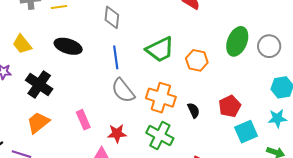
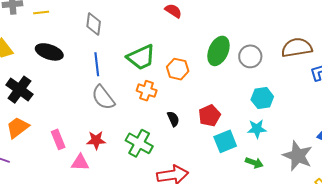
orange cross: (161, 98) -> (147, 91), moved, size x0.7
pink rectangle: (83, 120) -> (58, 139), moved

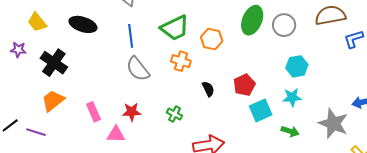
green cross: (139, 143) -> (174, 114), size x0.6

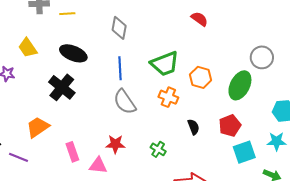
green ellipse: (252, 20) -> (240, 85), moved
gray circle: (284, 25) -> (262, 57), moved
black cross: (54, 63) -> (62, 87), moved
pink rectangle: (94, 112) -> (72, 152), moved

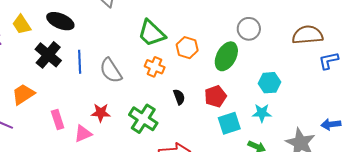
yellow trapezoid: (28, 48) -> (22, 24), moved
green trapezoid: (165, 64) -> (152, 33), turned 64
blue line: (120, 68) -> (80, 62), moved
green cross: (158, 149) -> (143, 119), size x1.8
pink triangle: (98, 165) -> (83, 134), turned -30

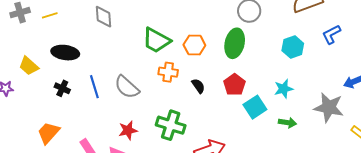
black cross: (48, 55) -> (62, 88), size x0.6
blue L-shape: (329, 61) -> (331, 34), moved
cyan hexagon: (269, 83) -> (293, 47), moved
black semicircle: (179, 97) -> (198, 86), moved

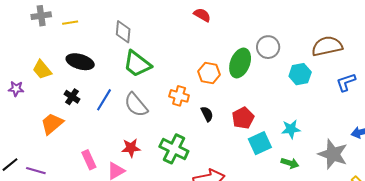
green trapezoid: (156, 40) -> (137, 64), moved
green ellipse: (235, 43) -> (240, 63), moved
cyan hexagon: (293, 47) -> (300, 74), moved
blue line: (94, 87) -> (104, 100), turned 40
orange trapezoid: (48, 133) -> (52, 124), moved

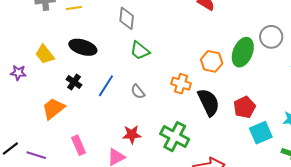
green trapezoid: (137, 64) -> (140, 51), size x0.7
gray semicircle: (136, 105) -> (138, 92), size x0.6
black semicircle: (207, 114) -> (209, 102), size x1.8
pink rectangle: (89, 160) -> (78, 145), moved

